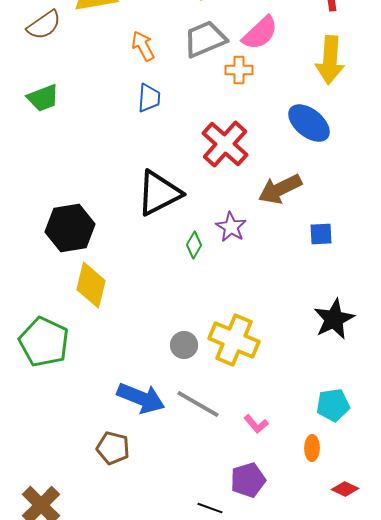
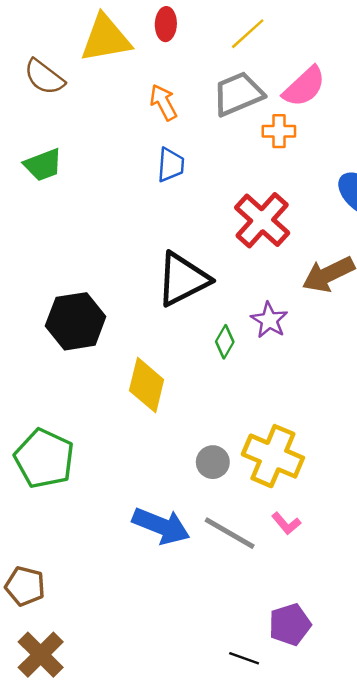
brown semicircle: (44, 25) -> (44, 77), turned 72
yellow diamond: (91, 285) -> (147, 385), moved
pink L-shape: (256, 424) -> (286, 523), moved
brown pentagon: (113, 448) -> (25, 586), moved

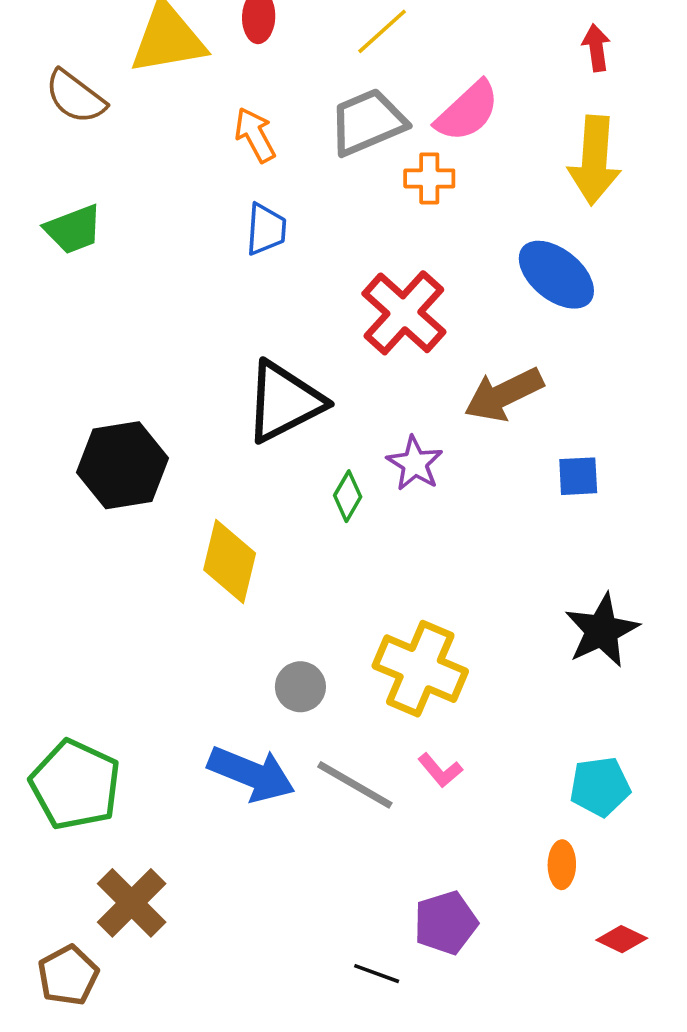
green pentagon: (44, 458) -> (75, 785), moved
gray circle: (213, 462) -> (300, 687), moved
brown pentagon: (25, 586) -> (68, 975), moved, turned 30
brown cross: (41, 655) -> (132, 903), moved

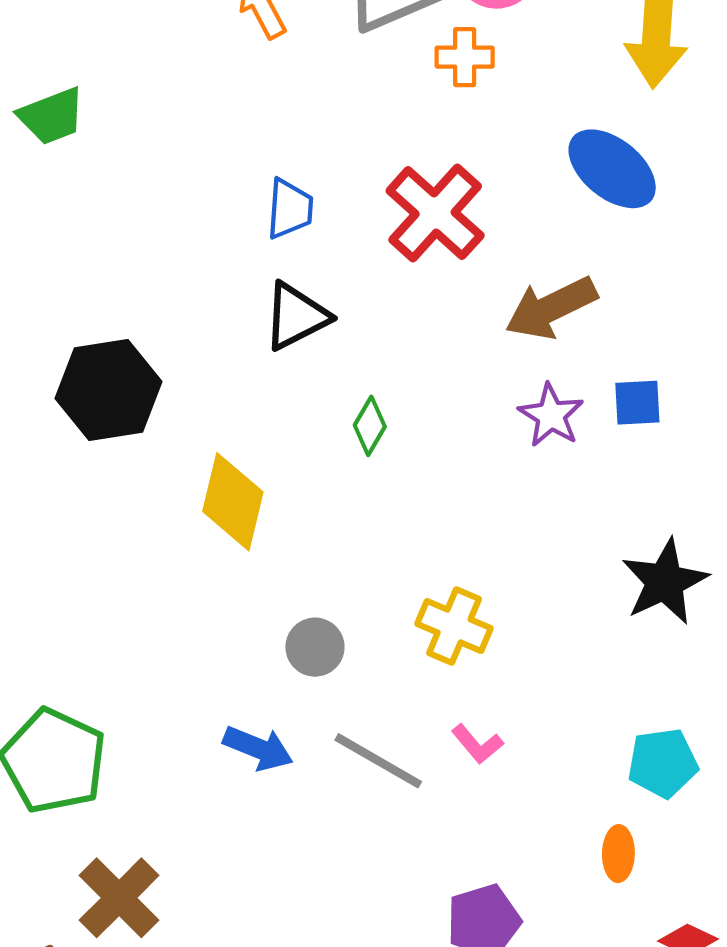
blue trapezoid: (266, 229) -> (290, 209), moved
black triangle: (284, 402) -> (296, 316), size x0.7
purple star: (415, 463) -> (551, 415), moved
yellow cross: (420, 669) -> (454, 626), size x0.7
blue arrow: (251, 774) -> (258, 748), size x0.7

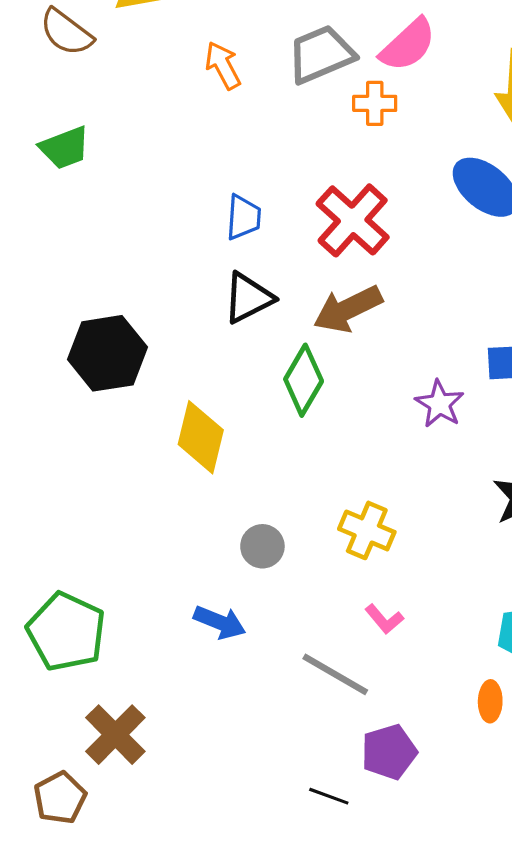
brown arrow: (551, 308) -> (348, 309), moved
purple star: (551, 415) -> (440, 404), moved
green diamond: (370, 426) -> (304, 380), size x1.6
gray line: (378, 761) -> (335, 674), moved

